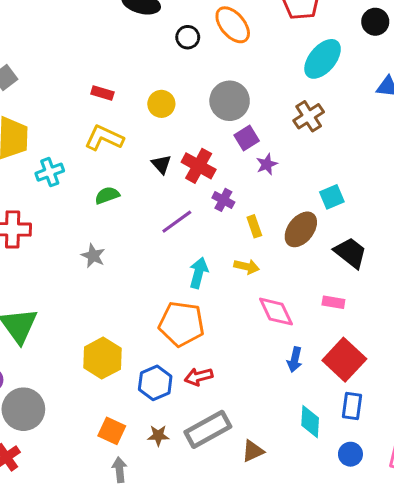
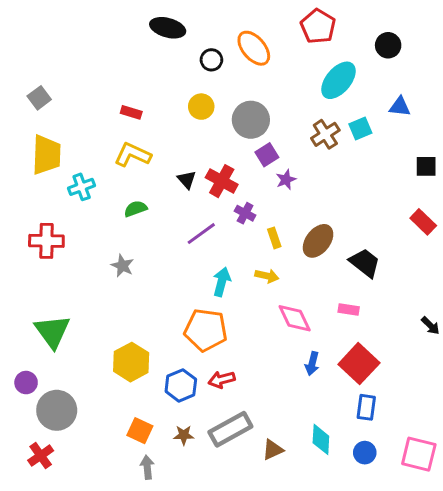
yellow circle: (161, 104) -> (201, 107), moved
cyan square: (332, 197) -> (360, 128), moved
cyan diamond: (310, 422) -> (321, 439), moved

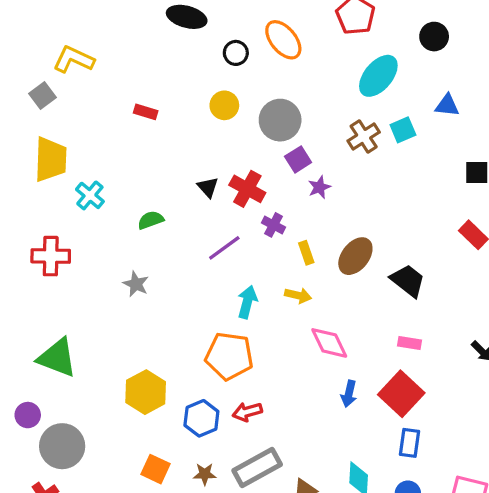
yellow L-shape: (133, 155) -> (74, 59), moved
cyan cross: (82, 187) -> (90, 195), turned -30
pink rectangle: (349, 310) -> (410, 343), moved
green triangle: (52, 331) -> (57, 358), turned -33

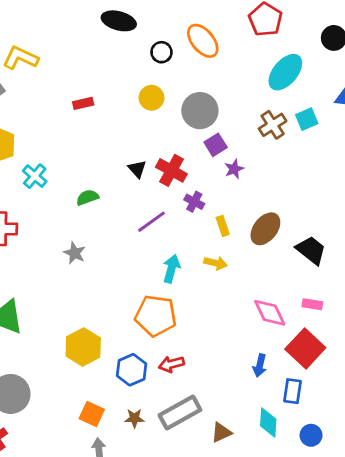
red rectangle: (146, 112) -> (83, 103), turned -30
pink diamond: (329, 343) -> (270, 313), moved
blue arrow: (349, 394) -> (260, 365), moved
blue rectangle: (410, 443) -> (292, 391), moved

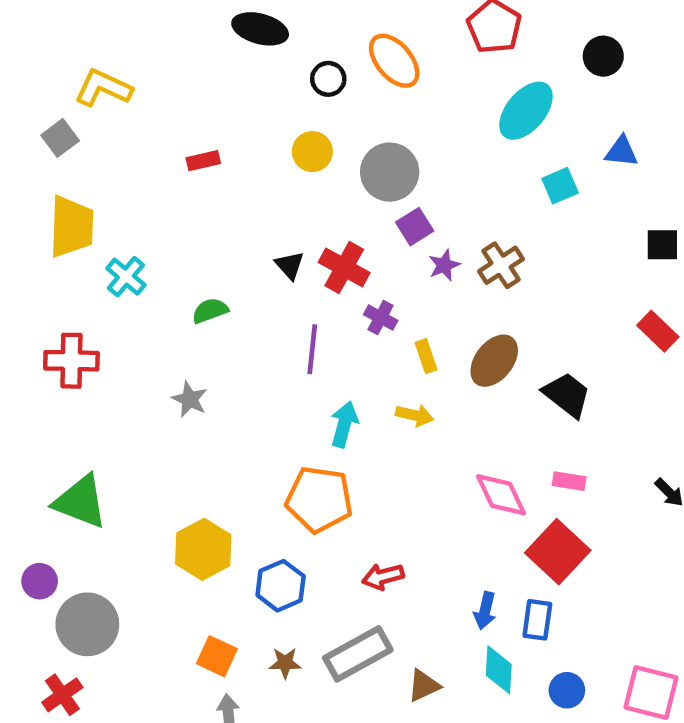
brown cross: (273, 125) -> (501, 265), moved
purple line: (152, 222) -> (312, 349), turned -48
red arrow: (171, 364) -> (383, 577), moved
blue arrow: (260, 365) -> (485, 611), moved

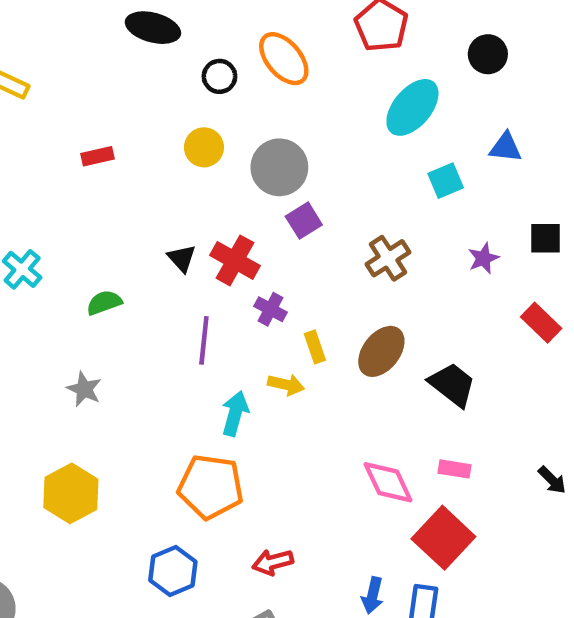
purple star: (444, 265) -> (483, 258), moved
yellow arrow: (415, 415) -> (286, 385), moved
yellow hexagon: (203, 549) -> (71, 493), moved

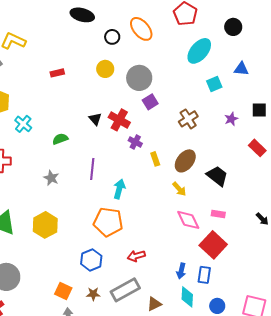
purple line: (204, 340) -> (92, 169), moved
yellow arrow: (286, 385) -> (179, 189), moved, turned 35

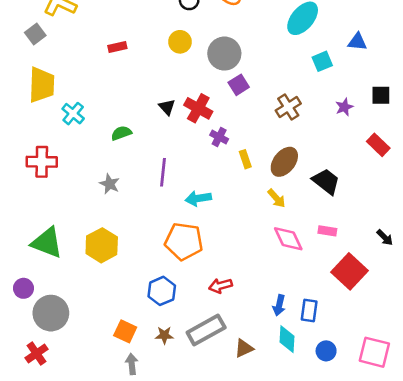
cyan arrow: (119, 189) -> (198, 198), turned -114
red square: (213, 245) -> (350, 271), moved

